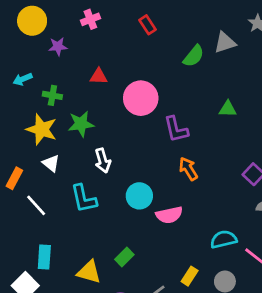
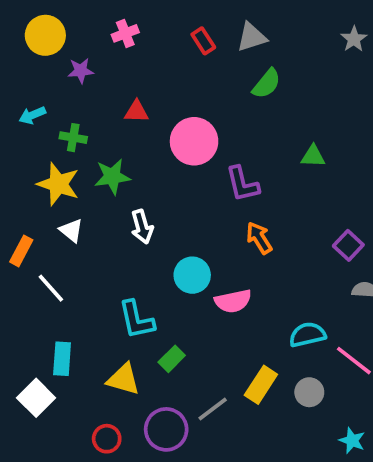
gray triangle: (225, 42) -> (252, 37), moved
cyan L-shape: (84, 199) -> (136, 320), moved
yellow rectangle: (190, 276) -> (261, 385), size x1.4

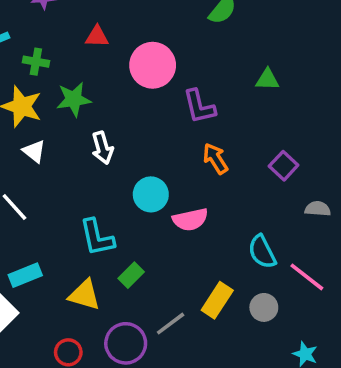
purple square: (348, 245) -> (284, 166), moved
cyan semicircle: (307, 335) -> (262, 252), turned -104
cyan rectangle: (62, 359) -> (25, 275), turned 64

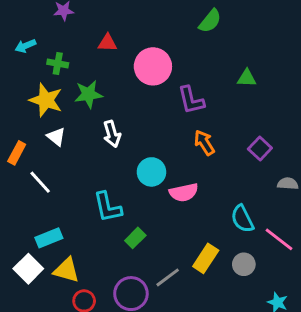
yellow triangle: (84, 295) -> (66, 270), moved

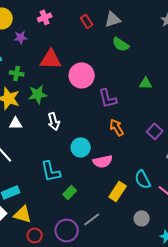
green semicircle: (210, 21) -> (121, 44), turned 84
red triangle: (108, 43) -> (51, 59), size x1.6
white triangle: (56, 137) -> (16, 123), turned -40
yellow rectangle: (206, 258) -> (118, 191), moved
gray circle: (244, 264) -> (142, 218), moved

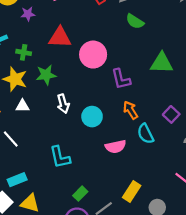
green triangle: (146, 83) -> (162, 63), size x1.6
cyan circle: (81, 147) -> (92, 117), moved
cyan semicircle: (143, 179) -> (146, 134), moved
yellow rectangle: (118, 191) -> (132, 191), moved
green rectangle: (70, 192) -> (80, 194), moved

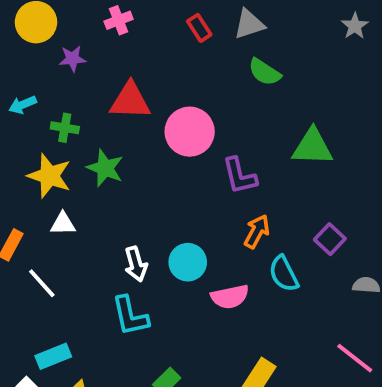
green star: (46, 75) -> (105, 168), turned 30
white arrow: (63, 104) -> (136, 264), moved
orange arrow: (131, 110) -> (257, 231), turned 60
cyan circle: (92, 117) -> (188, 262), moved

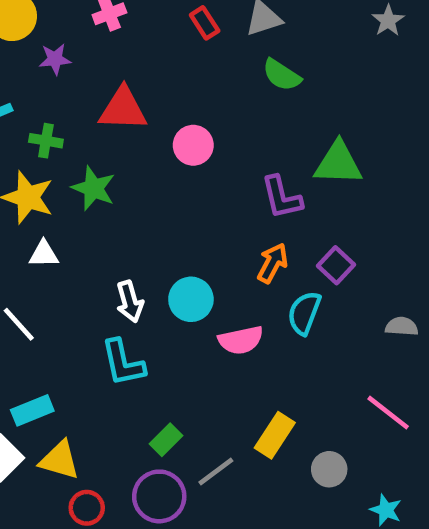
pink circle: (190, 132) -> (193, 145), size x0.7
purple L-shape: (240, 176) -> (282, 197), moved
purple square: (330, 239) -> (336, 265), moved
cyan semicircle: (284, 274) -> (304, 313), turned 48

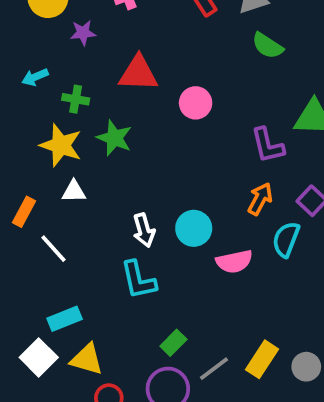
yellow rectangle: (275, 435) -> (262, 359), moved

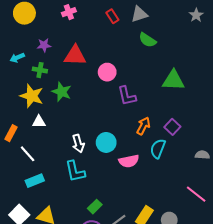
purple star: (83, 33) -> (44, 45), moved
purple L-shape: (268, 145) -> (127, 96), moved
cyan rectangle: (65, 319) -> (35, 181), moved

